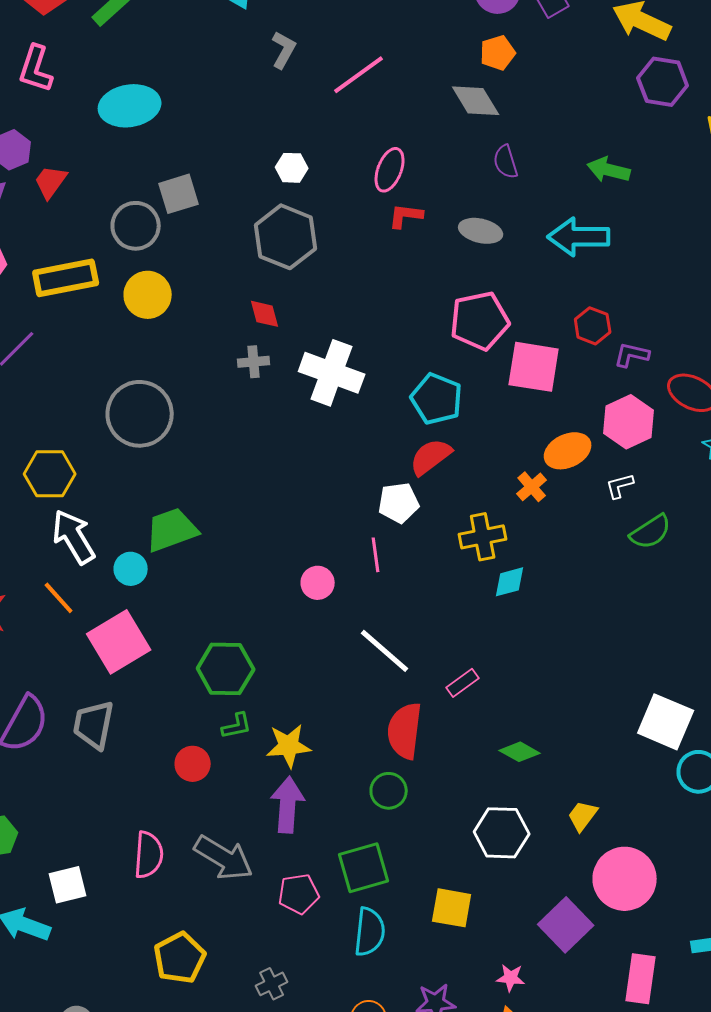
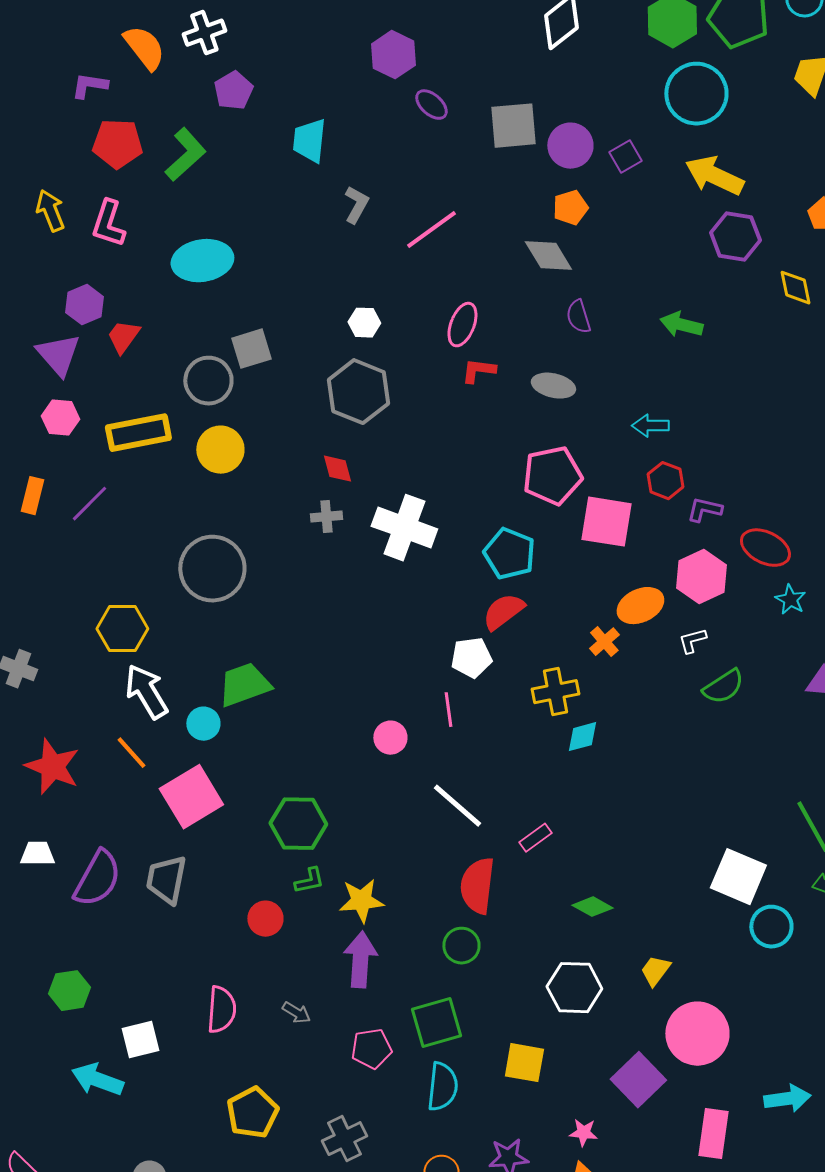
cyan arrow: (579, 237) -> (650, 426), moved, size x0.6
gray arrow: (224, 858) -> (296, 1013), size x0.5
gray cross: (272, 984) -> (344, 1139), size x1.4

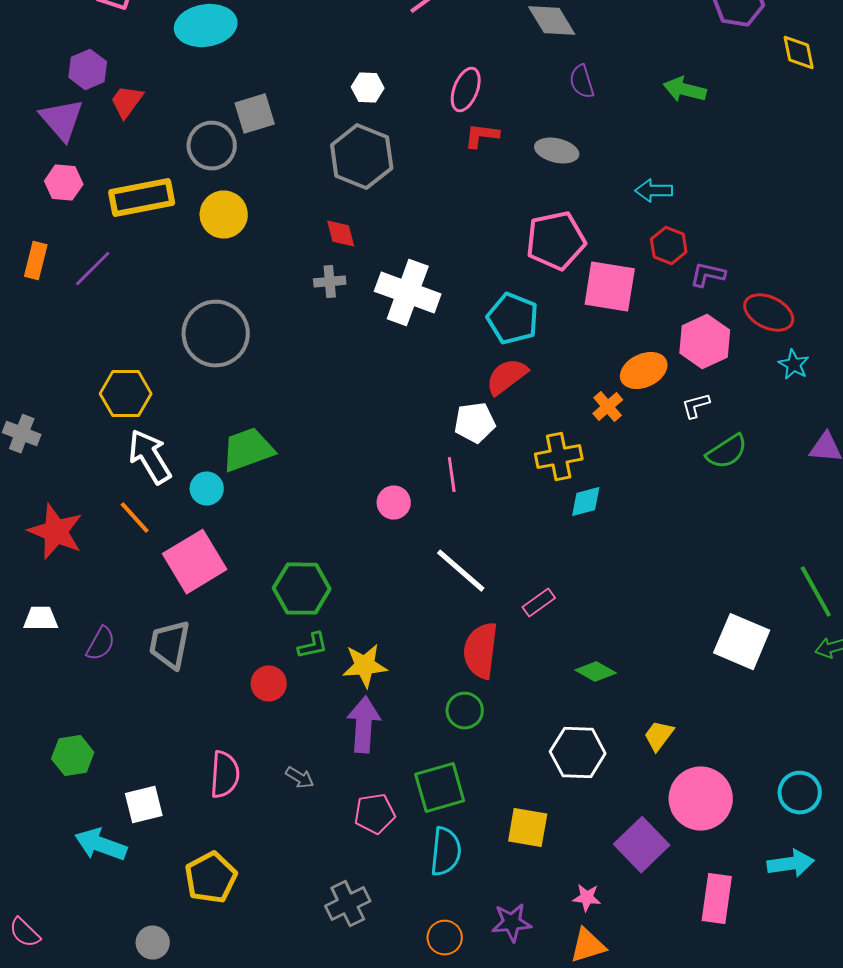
purple semicircle: (97, 879) -> (101, 644), size x0.6
cyan circle: (771, 927) -> (800, 793), moved
yellow pentagon: (252, 1113) -> (211, 878), moved

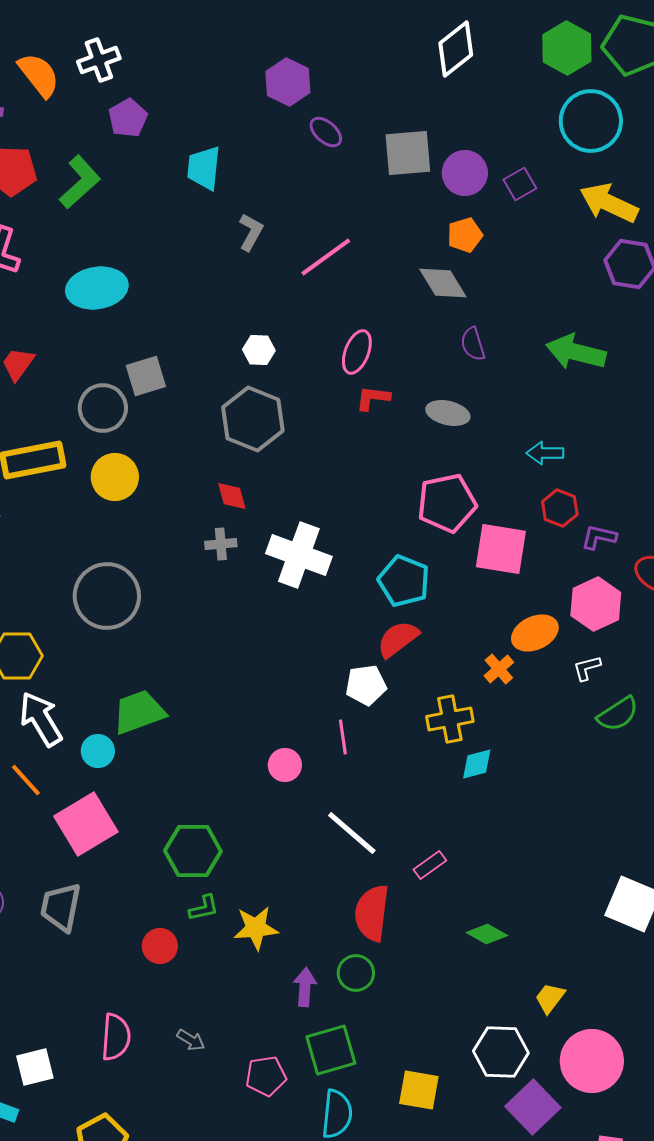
green arrow: (685, 90) -> (576, 352), size x1.4
purple arrow: (364, 725) -> (305, 987), moved, size x0.7
white hexagon: (578, 753) -> (501, 1052), moved

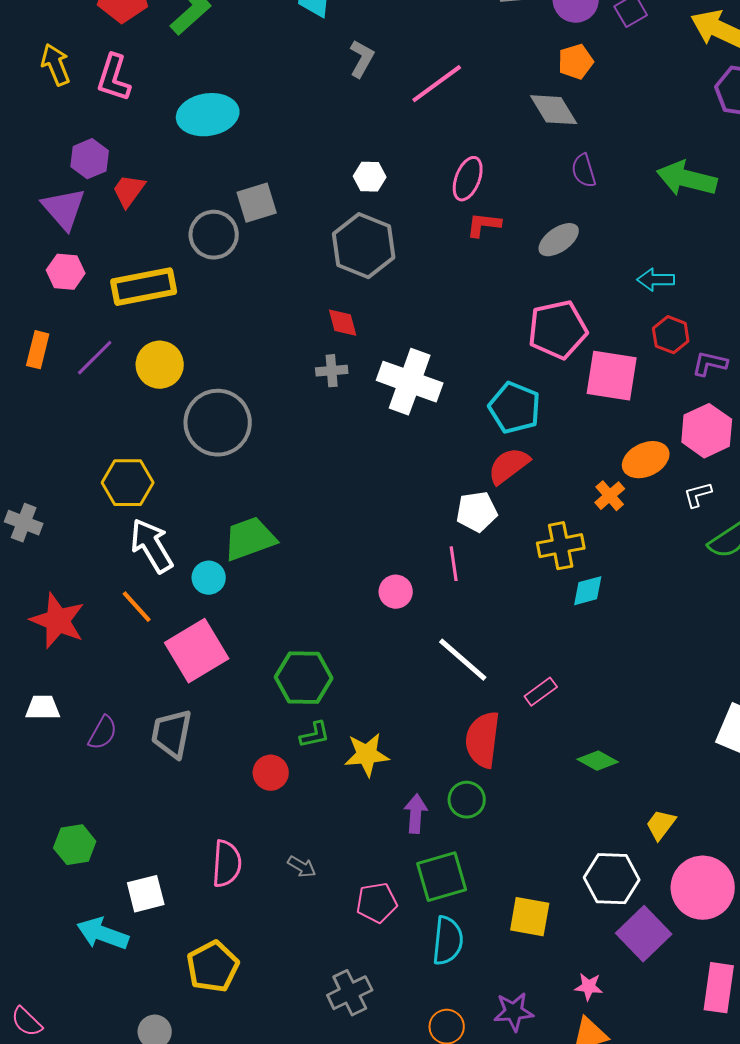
gray ellipse: (448, 413) -> (559, 240), turned -48
yellow circle: (115, 477) -> (160, 365), moved

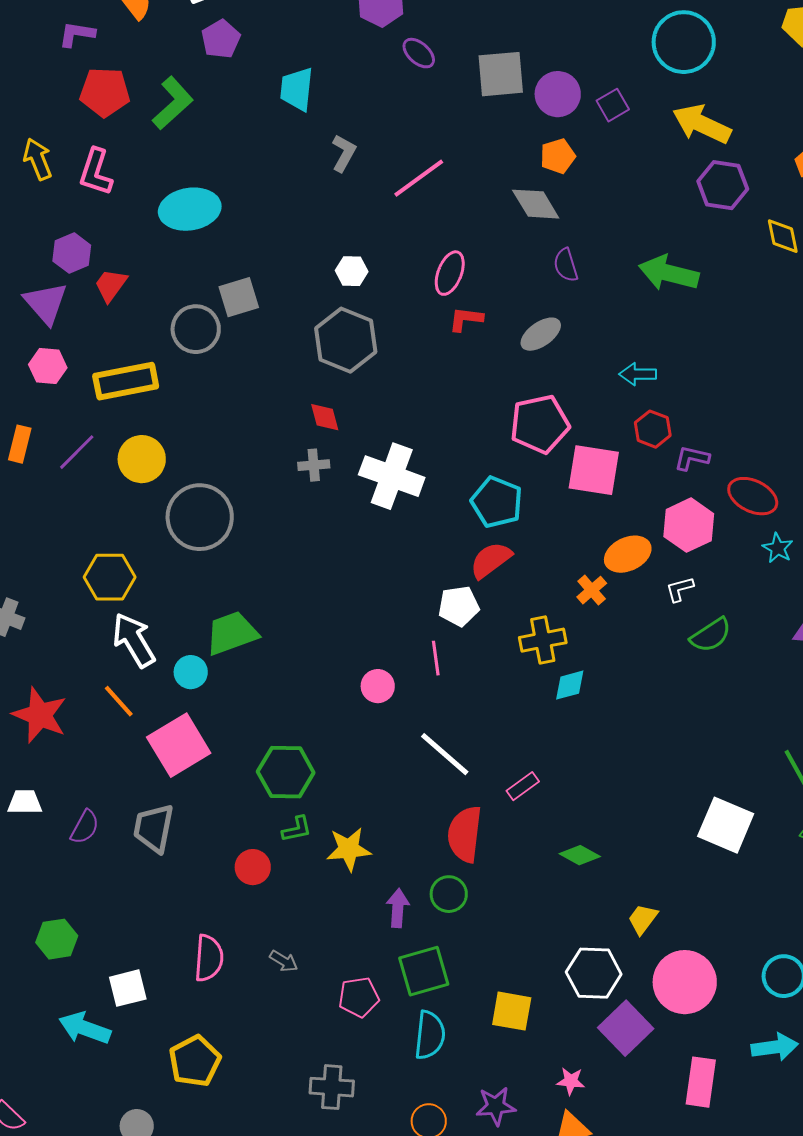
gray cross: (350, 993) -> (332, 1087), turned 30

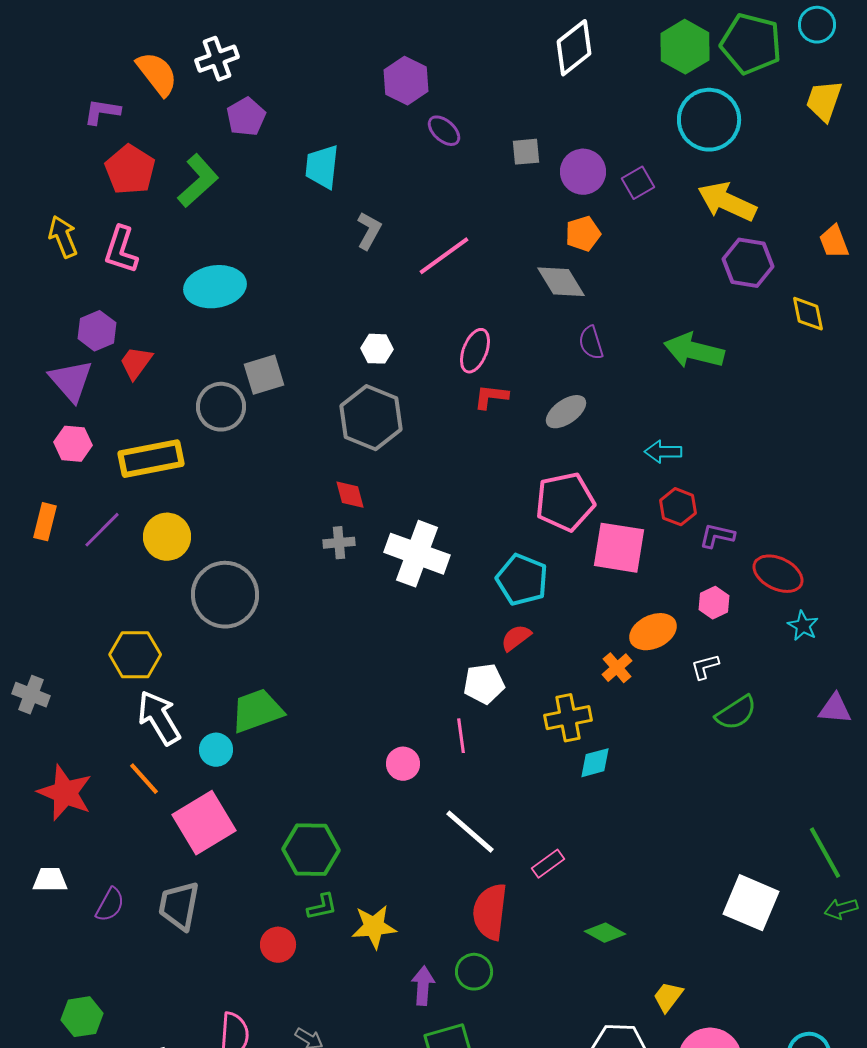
gray square: (501, 74) -> (526, 152), size x0.6
red pentagon: (105, 92) -> (130, 170), turned 30
pink hexagon: (689, 525) -> (714, 603), size x0.6
red semicircle: (491, 560) -> (516, 638), size x0.7

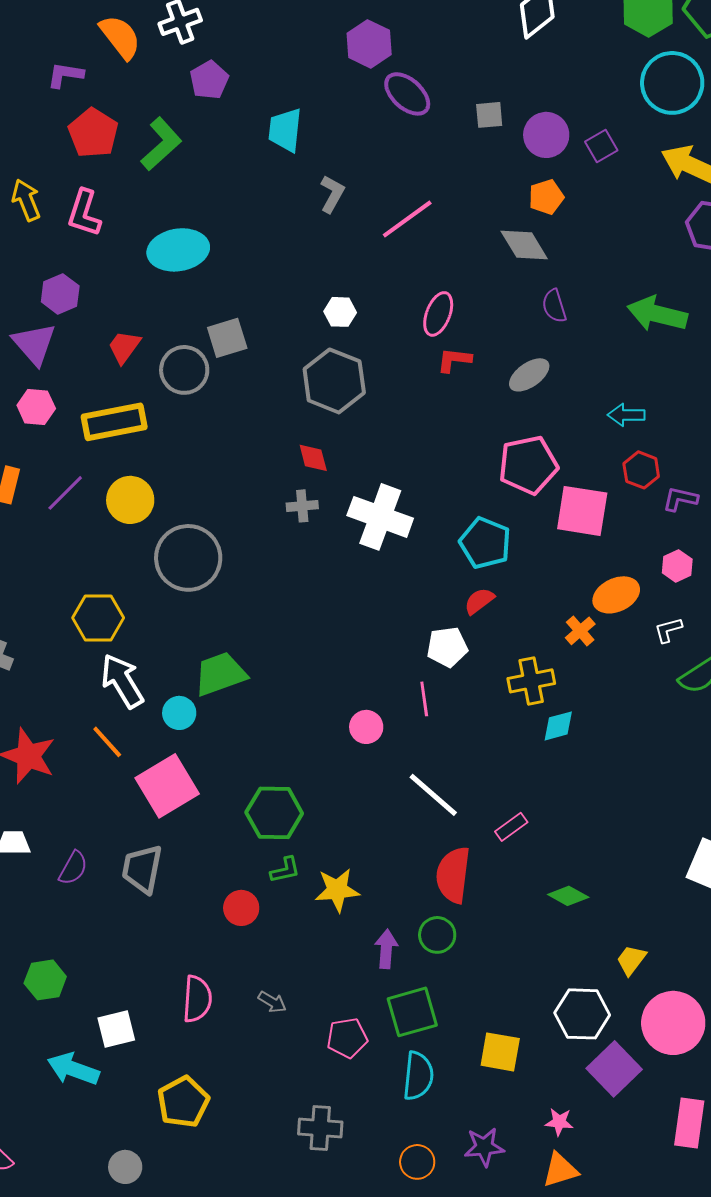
purple ellipse: (444, 131) -> (407, 94), size x1.4
red trapezoid: (136, 363) -> (124, 347), moved

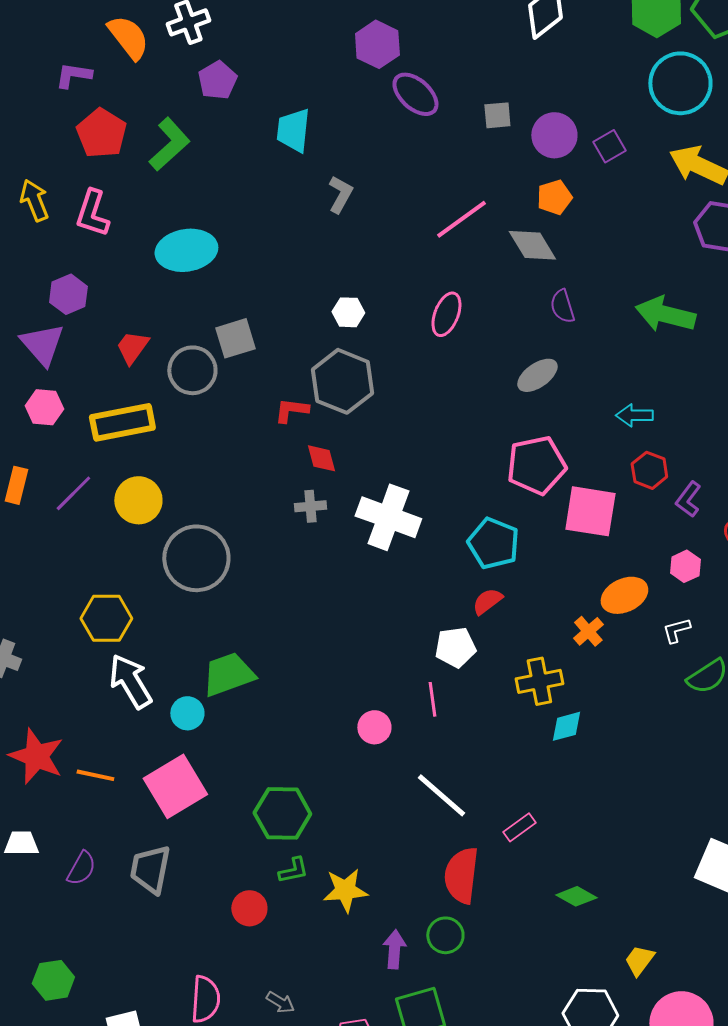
pink line: (407, 219) -> (461, 219), moved
red L-shape: (454, 360) -> (291, 410), moved
purple L-shape: (680, 499) -> (688, 499), turned -66
orange line: (107, 742) -> (95, 775), moved, turned -36

